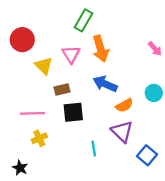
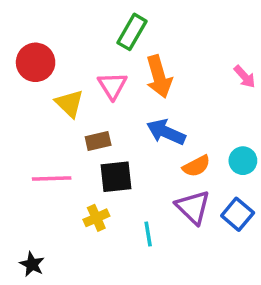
cyan circle: (154, 93) -> (243, 161), moved
yellow cross: (39, 138) -> (96, 218), moved
blue square: (147, 155) -> (238, 214), moved

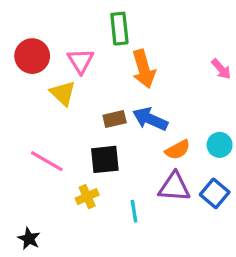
green rectangle: (132, 32) -> (119, 29), turned -36
pink triangle: (112, 86) -> (81, 61), moved
brown rectangle: (98, 141) -> (115, 119), moved
pink line: (52, 179) -> (47, 161), turned 32
purple triangle: (193, 207) -> (174, 187), turned -40

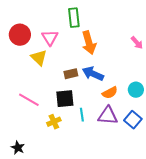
cyan line: (134, 211) -> (82, 115), moved

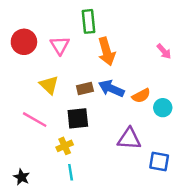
yellow triangle: (39, 58) -> (49, 85), moved
orange semicircle: (110, 93) -> (141, 96), moved
cyan line: (82, 115) -> (71, 172), moved
blue square: (133, 120) -> (159, 161), moved, turned -30

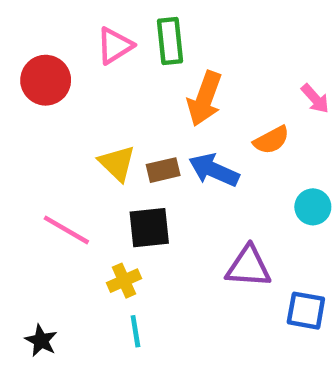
pink triangle: (60, 45) -> (115, 46), moved, turned 30
orange arrow: (107, 51) -> (205, 99), turned 36
yellow triangle: (49, 85) -> (117, 163), moved
orange semicircle: (141, 96) -> (271, 140), moved

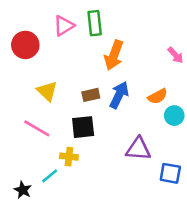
orange semicircle: (271, 140) -> (158, 96), moved
yellow triangle: (117, 163) -> (47, 91), moved
blue arrow: (214, 170) -> (119, 95), turned 92
yellow cross: (124, 281) -> (69, 157), turned 30
cyan line: (135, 331) -> (50, 176), moved, turned 60

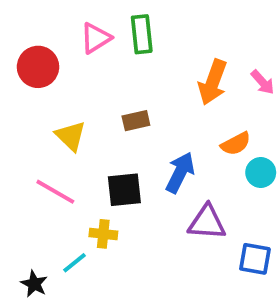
orange arrow: (114, 55) -> (213, 82), moved
brown rectangle: (91, 95) -> (136, 121), moved
blue arrow: (119, 95) -> (180, 172), moved

